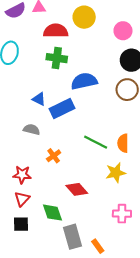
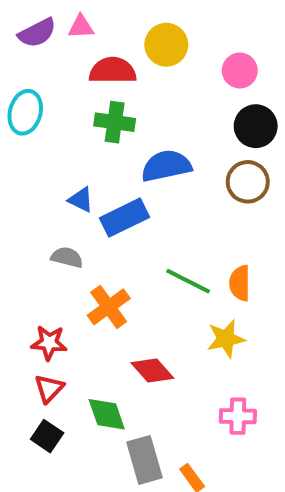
orange cross: (54, 156) -> (109, 307), size x1.5
black square: (21, 224) -> (47, 436), turned 35

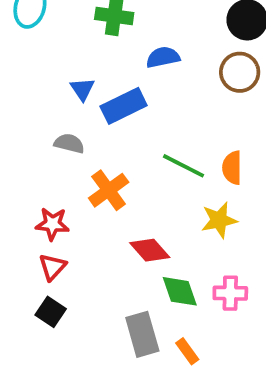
blue semicircle: (166, 166) -> (163, 57), size x0.7
blue triangle: (81, 200) -> (82, 89), turned 30
green diamond: (107, 414) -> (180, 291), moved

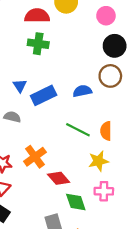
blue semicircle: (163, 57) -> (82, 91), moved
orange cross: (109, 190) -> (35, 157), moved
pink cross: (230, 293) -> (104, 191), moved

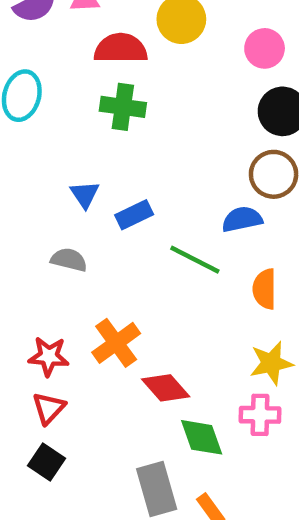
blue semicircle: (82, 91) -> (242, 219), moved
blue rectangle: (44, 95) -> (134, 215), size x0.7
green line: (78, 130) -> (195, 260), moved
yellow star: (98, 161) -> (271, 363), moved

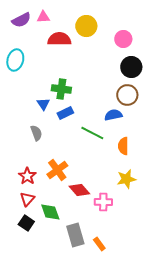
green cross: (123, 107) -> (61, 89), moved
gray semicircle: (69, 260) -> (36, 133), turned 56
red star: (49, 356) -> (27, 176), turned 30
pink cross: (260, 415) -> (103, 202), moved
green diamond: (202, 437) -> (50, 212), moved

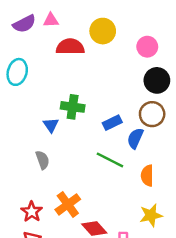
blue rectangle: (65, 113) -> (112, 123), moved
blue semicircle: (113, 115) -> (135, 138), turned -54

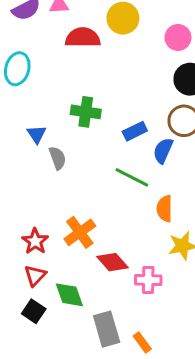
blue triangle: (51, 125) -> (37, 134), moved
gray semicircle: (42, 160) -> (57, 158), moved
orange semicircle: (147, 176) -> (165, 209), moved

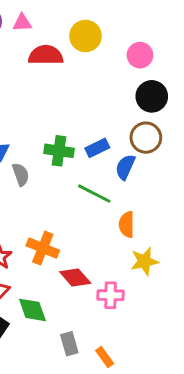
green cross: (86, 112) -> (59, 151), moved
orange cross: (80, 232) -> (43, 248), turned -32
gray rectangle: (107, 329) -> (69, 344), size x0.7

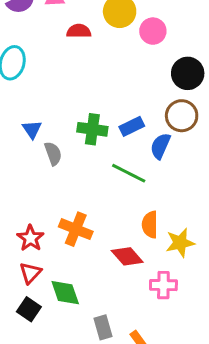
red semicircle: (46, 55) -> (79, 31), size x0.7
pink circle: (140, 55) -> (153, 31), moved
orange semicircle: (127, 224) -> (150, 225), moved
red diamond: (75, 278) -> (127, 256), moved
pink cross: (111, 295) -> (163, 285), moved

